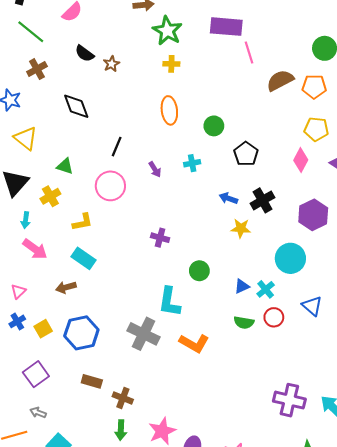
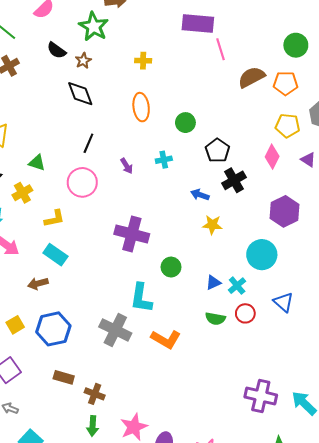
green star: (167, 31) -> (94, 27), moved
black diamond: (76, 106) -> (80, 94), moved
black cross: (262, 200) -> (234, 180), moved
purple cross: (160, 238) -> (132, 234), size x1.8

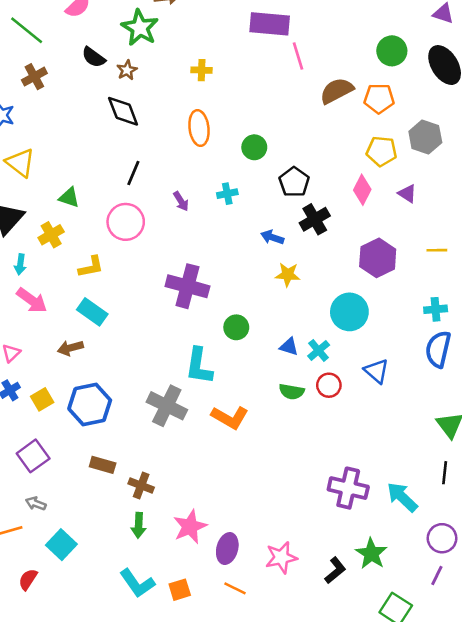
blue triangle: (213, 282) -> (289, 347), turned 42

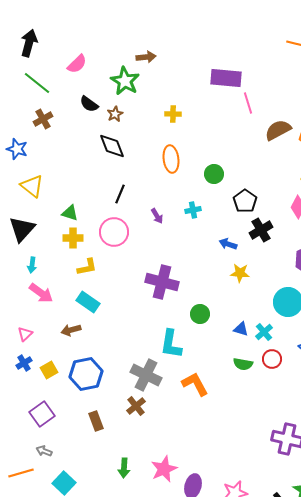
yellow cross: (51, 235) -> (73, 238), moved, turned 30
orange L-shape: (230, 417) -> (195, 384), turned -148
brown rectangle: (103, 465) -> (96, 421), turned 54
brown cross: (141, 485) -> (136, 406), moved, turned 30

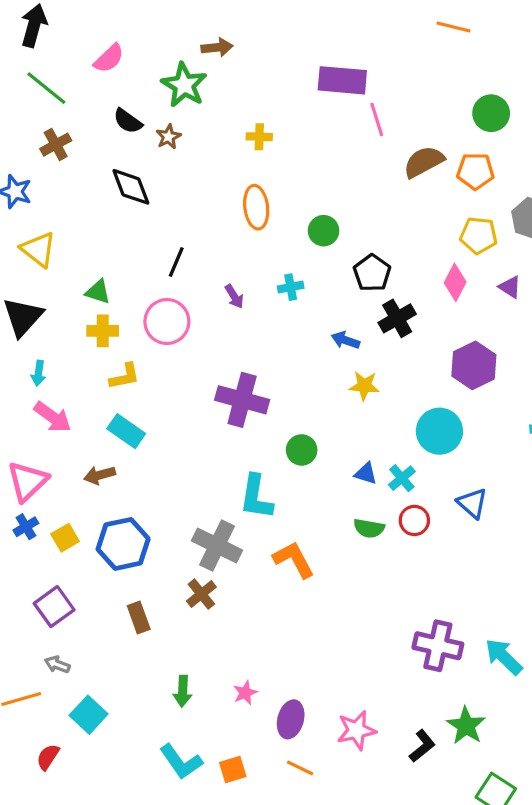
black diamond: (112, 146) -> (131, 187), moved
pink triangle: (25, 334) -> (27, 481), size x1.8
pink star: (164, 469) -> (245, 693), size x0.6

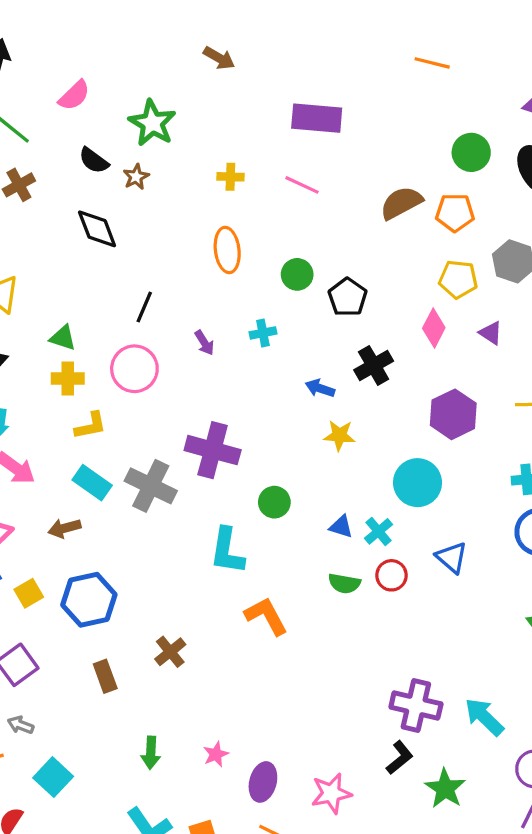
brown arrow: (217, 47) -> (219, 58), moved, turned 36
pink line: (377, 119) -> (302, 185), moved, turned -48
black pentagon: (372, 273) -> (348, 297), moved
gray cross: (217, 546) -> (151, 486), moved
black L-shape: (422, 746) -> (400, 758), moved

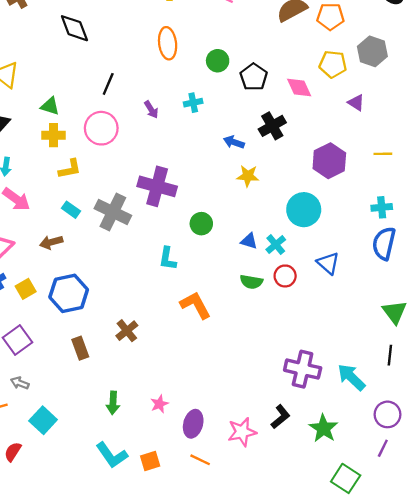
pink diamond: (434, 328) -> (299, 87), moved, turned -52
cyan rectangle: (92, 483) -> (71, 210), size x0.7
cyan L-shape: (227, 551) -> (168, 259), size x0.7
black L-shape: (400, 758) -> (280, 417), moved

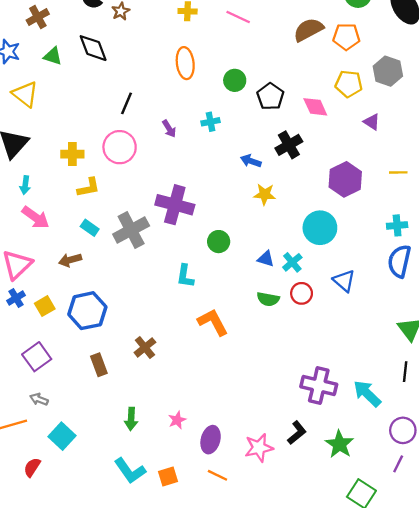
green triangle: (50, 106) -> (53, 56), moved
gray cross: (113, 212) -> (131, 230), turned 36

